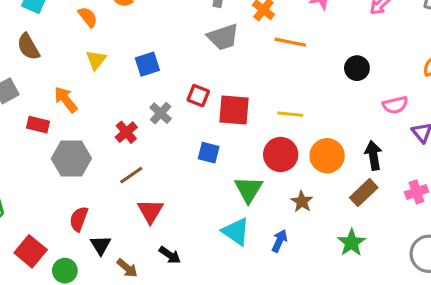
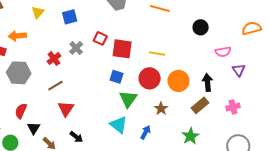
orange arrow: (66, 100) -> (17, 36), turned -60
blue square: (209, 153) -> (117, 77), moved

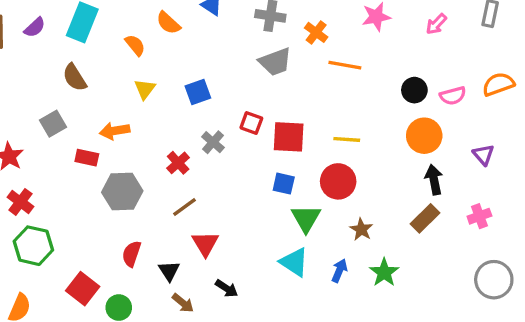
pink semicircle: (223, 52) -> (453, 96), moved
orange circle: (178, 81) -> (424, 136), moved
black triangle: (34, 128) -> (169, 271), moved
green star: (190, 136) -> (384, 272), moved

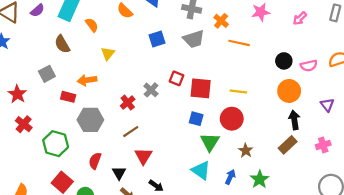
orange semicircle: (135, 45) -> (92, 25), moved
blue square: (198, 92) -> (157, 39), moved
green hexagon: (33, 246) -> (56, 144), moved

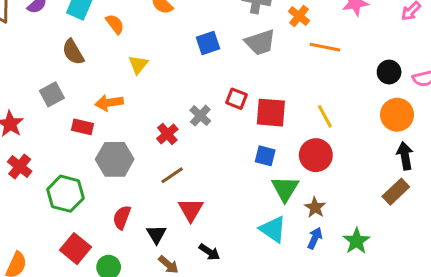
yellow line: (238, 91) -> (325, 116), turned 56
brown star: (246, 151) -> (315, 207), moved

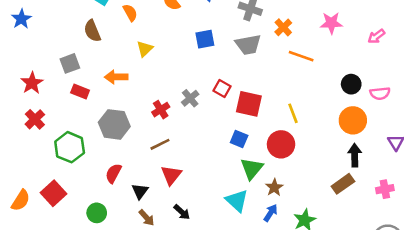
red rectangle: (83, 127) -> (80, 92), moved
red square: (76, 249) -> (54, 193), moved

